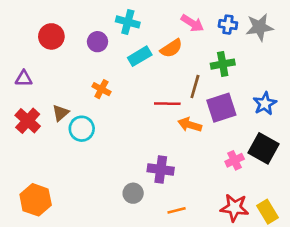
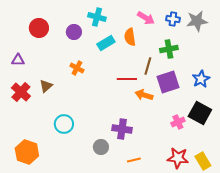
orange semicircle: (171, 48) -> (130, 37), turned 114
cyan circle: (82, 129) -> (64, 124), moved

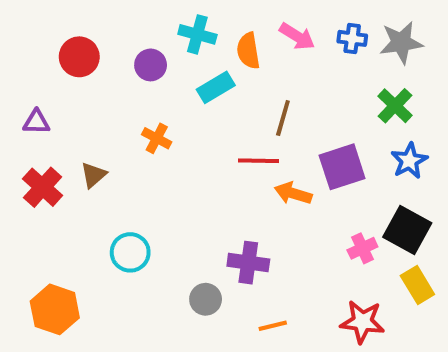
orange semicircle: (130, 37) -> (248, 51), moved
green cross: (169, 49) -> (395, 106), moved, turned -36
brown line: (148, 66) -> (283, 118), moved
yellow rectangle: (203, 161) -> (417, 285), moved

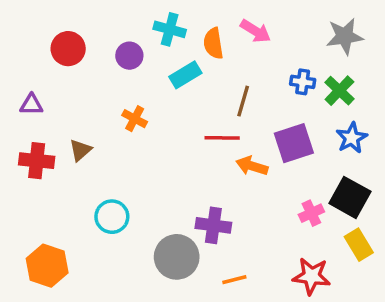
blue cross: (352, 38) -> (303, 82), moved
red cross: (43, 187) -> (37, 161), turned -36
gray circle: (206, 299) -> (177, 257), size x1.6

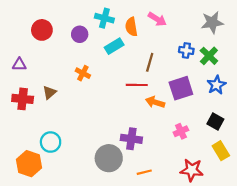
black square: (350, 197) -> (215, 122), size x0.7
pink cross: (311, 213) -> (181, 131), moved
cyan circle: (112, 217) -> (51, 142), moved

